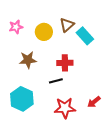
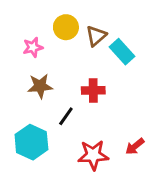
pink star: (16, 27) -> (33, 47), moved
yellow circle: (44, 32) -> (66, 27), moved
black line: (56, 81) -> (66, 116), moved, turned -40

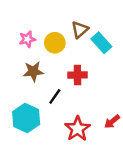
yellow circle: (66, 27) -> (55, 43), moved
red star: (93, 155) -> (77, 129), turned -30

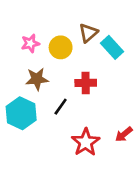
cyan hexagon: (26, 118) -> (21, 113), moved

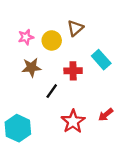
cyan rectangle: (112, 47) -> (101, 60), moved
cyan hexagon: (21, 113) -> (18, 128), moved

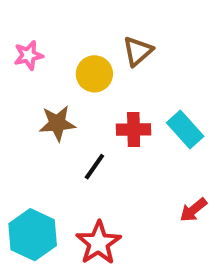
pink star: (26, 37) -> (28, 55), moved
cyan rectangle: (101, 60) -> (185, 130), moved
red star: (73, 121) -> (99, 243), moved

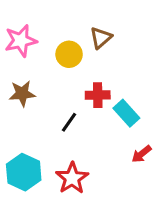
pink star: (28, 55) -> (21, 41), size x1.5
brown star: (57, 123) -> (22, 94), moved
cyan rectangle: (185, 130) -> (126, 113), moved

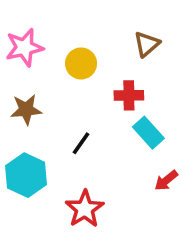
brown triangle: (101, 38) -> (147, 44), moved
red cross: (98, 95) -> (129, 95), moved
cyan hexagon: (24, 172) -> (26, 175), moved

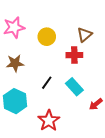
brown triangle: (147, 44) -> (85, 35), moved
cyan rectangle: (148, 133) -> (74, 87), moved

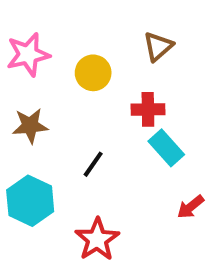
brown triangle: (85, 35) -> (158, 46), moved
cyan rectangle: (74, 87) -> (166, 148), moved

